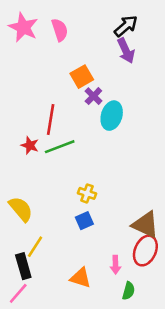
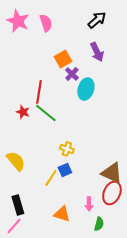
purple arrow: (126, 51) -> (97, 52), moved
green line: (60, 147) -> (46, 113), turned 60
yellow line: (35, 247) -> (51, 178), moved

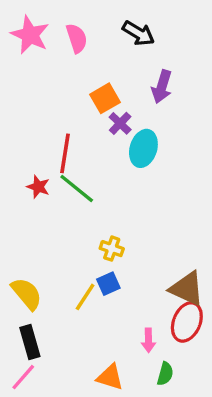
black arrow: (97, 20) -> (138, 33), moved, turned 72
purple arrow: (97, 52) -> (162, 87), turned 42
yellow semicircle: (16, 161) -> (27, 294), moved
orange triangle: (62, 214) -> (110, 377), moved

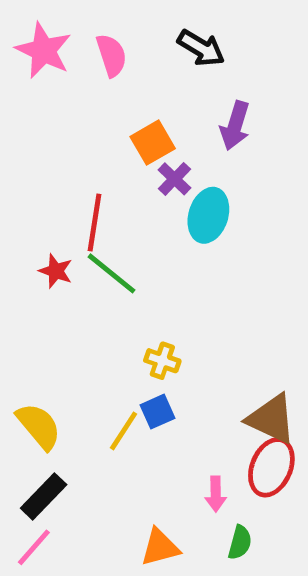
black rectangle: (30, 342) -> (44, 496), turned 60
orange triangle: (110, 377) -> (160, 547), turned -32

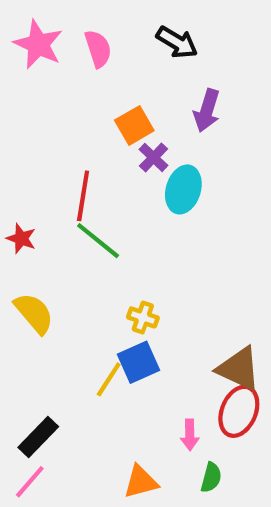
red star: (56, 271) -> (21, 239), moved
blue square: (157, 412) -> (139, 362), size x1.4
yellow semicircle: (39, 426) -> (34, 313), moved

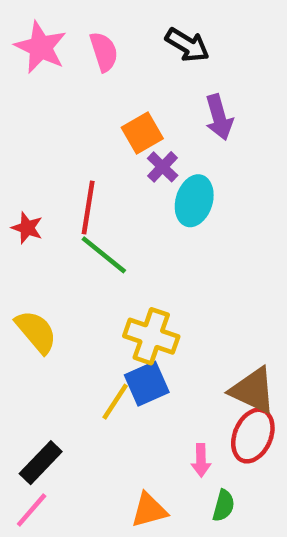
purple arrow: (207, 111) -> (219, 117), turned -33
red star: (21, 239) -> (27, 228), moved
yellow cross: (143, 317) -> (151, 336), size x1.6

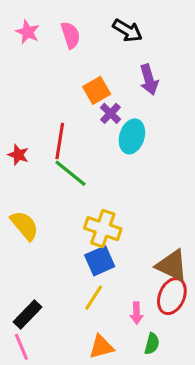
pink star: (41, 47) -> (28, 32), size x0.7
yellow line: (115, 402) -> (94, 298), moved
pink line: (32, 510) -> (21, 347), turned -64

